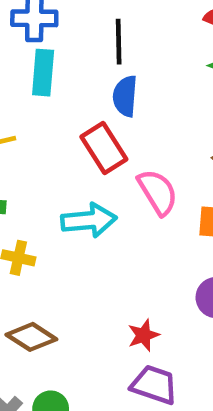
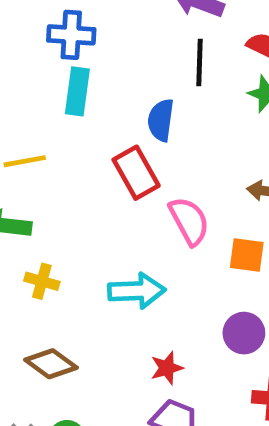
black line: (119, 42) -> (200, 62), moved
cyan arrow: (89, 220) -> (137, 291), moved

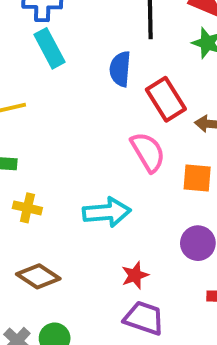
cyan rectangle: (77, 91) -> (50, 48), turned -33
red rectangle: (136, 173) -> (166, 99), moved

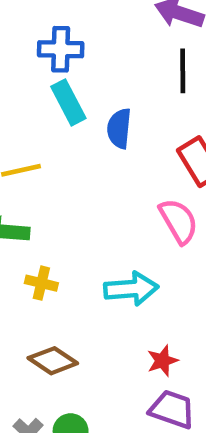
blue semicircle: (120, 69) -> (119, 128), moved

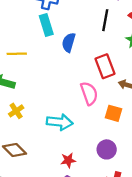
yellow cross: (41, 283) -> (16, 111), turned 32

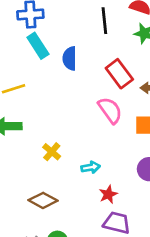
yellow cross: (16, 111) -> (52, 152), moved
cyan arrow: (60, 122) -> (91, 167), moved, size x0.6

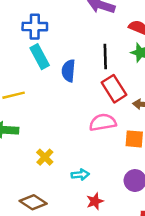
black line: (104, 21) -> (105, 57), moved
pink semicircle: (110, 110) -> (103, 122), turned -68

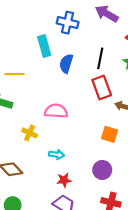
blue cross: (35, 27) -> (68, 23), moved
pink semicircle: (103, 122) -> (56, 111), moved
yellow cross: (45, 157) -> (30, 133), turned -32

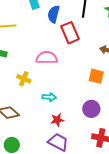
red rectangle: (102, 88) -> (70, 33), moved

